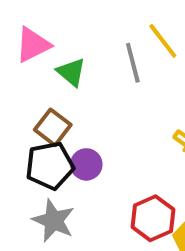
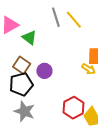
gray line: (133, 63) -> (56, 17), moved
purple circle: (86, 164) -> (44, 71), moved

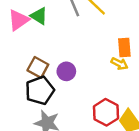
green triangle: (29, 37) -> (39, 16), moved

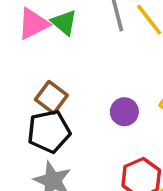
purple circle: (66, 71) -> (124, 112), moved

